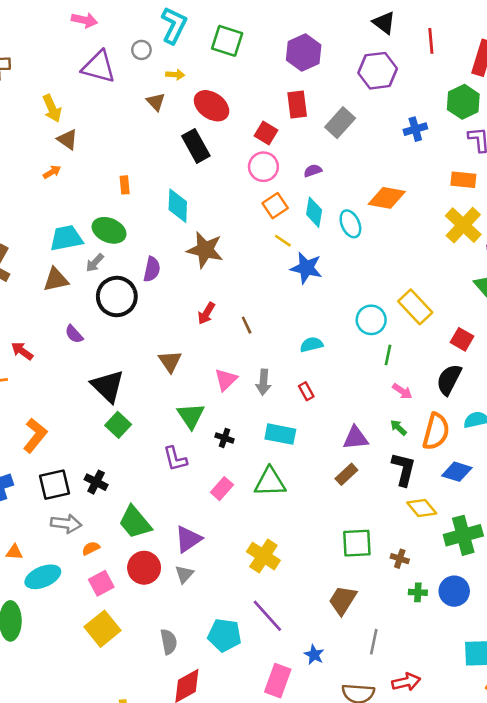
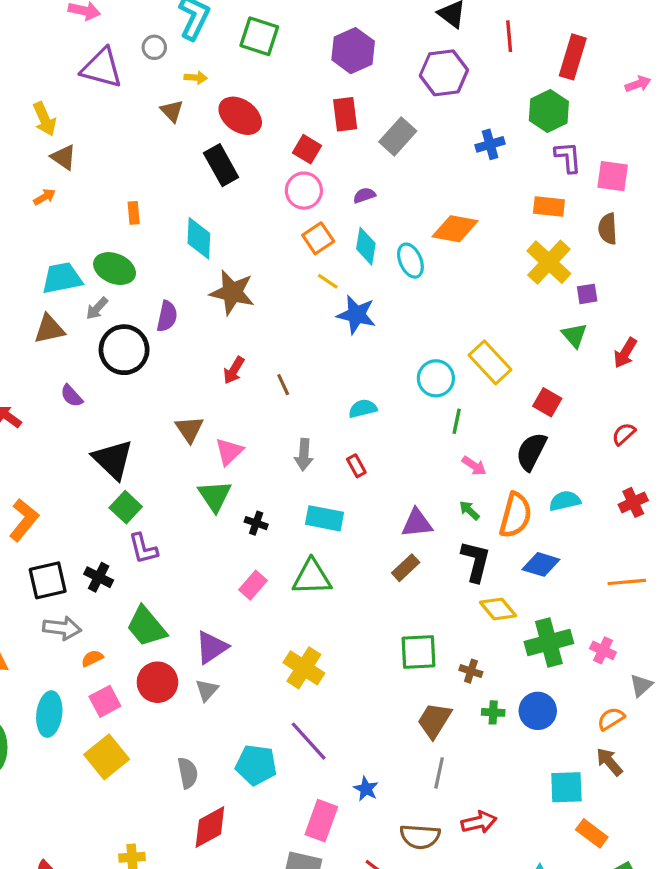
pink triangle: (226, 380) -> (229, 451), moved
purple L-shape: (175, 459) -> (143, 549), moved
cyan ellipse: (43, 577) -> (49, 714), moved, turned -60
brown trapezoid: (343, 600) -> (434, 720), moved

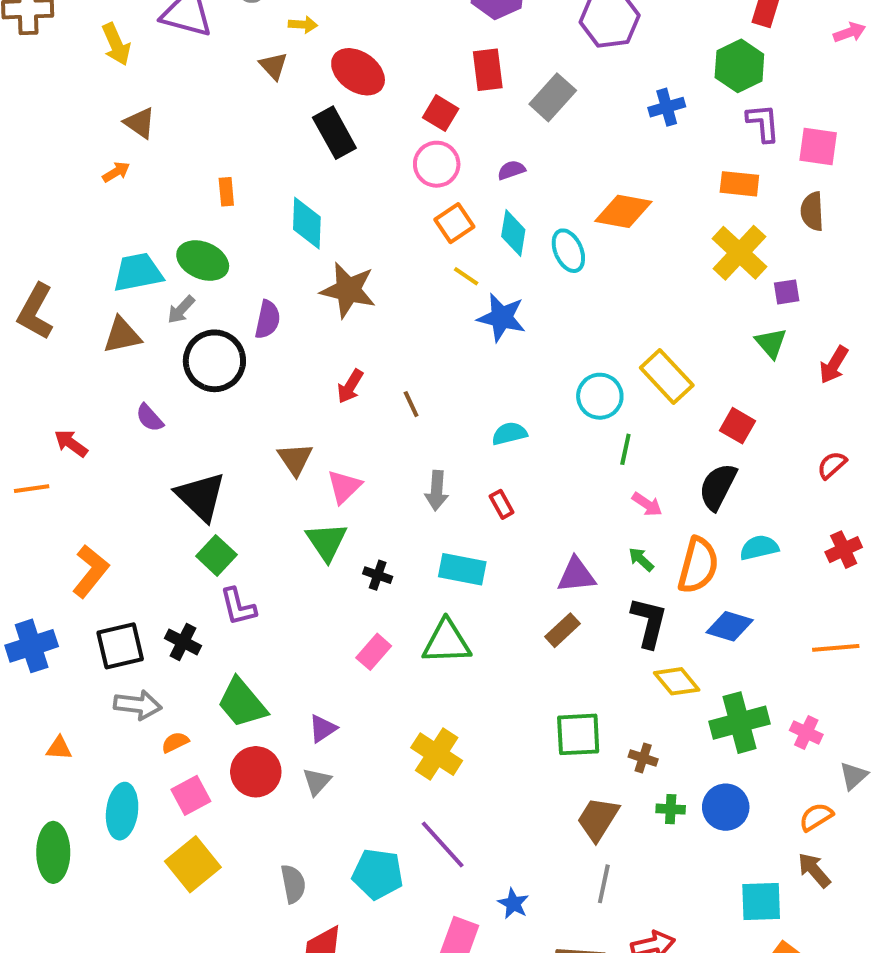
yellow arrow: (45, 119) -> (116, 44), moved
purple triangle: (212, 647) -> (323, 729), size x0.7

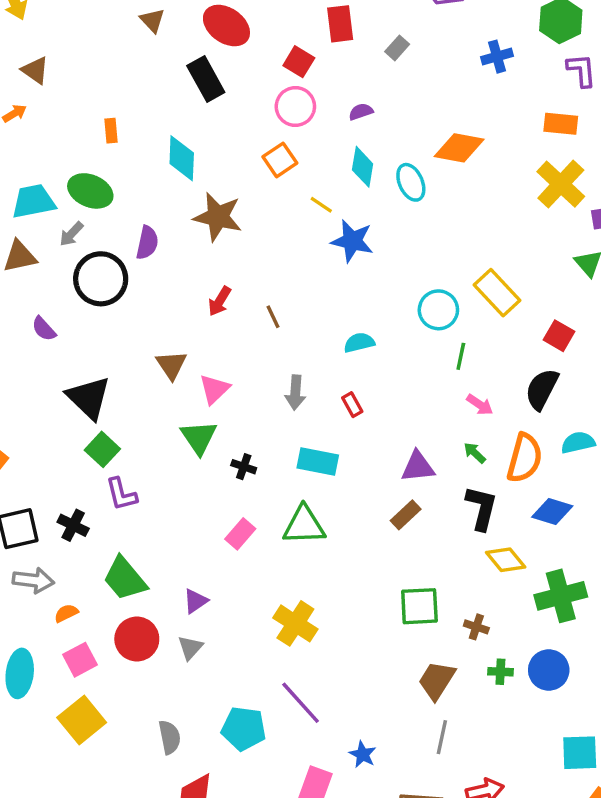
gray rectangle: (553, 97) -> (397, 48), size x0.6
orange square: (454, 223) -> (280, 160), moved

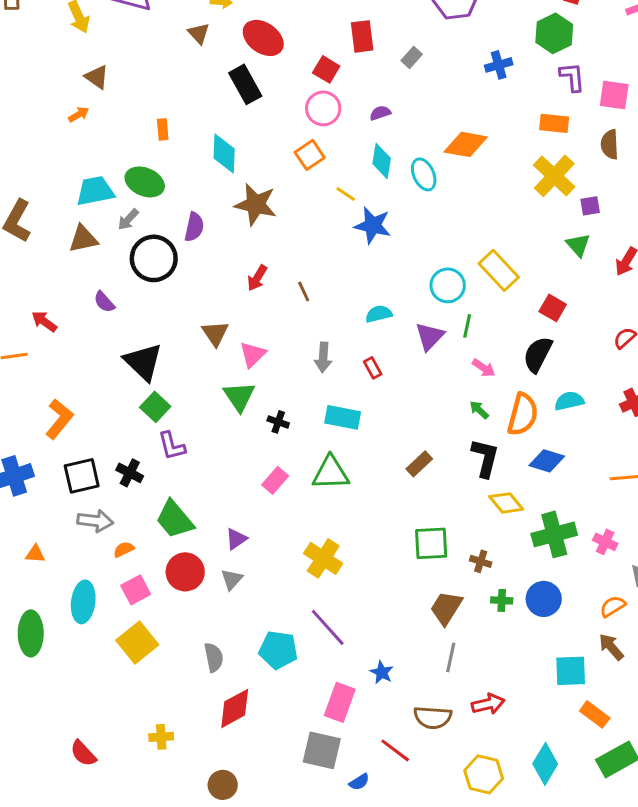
purple triangle: (418, 467) -> (430, 336), moved, turned -40

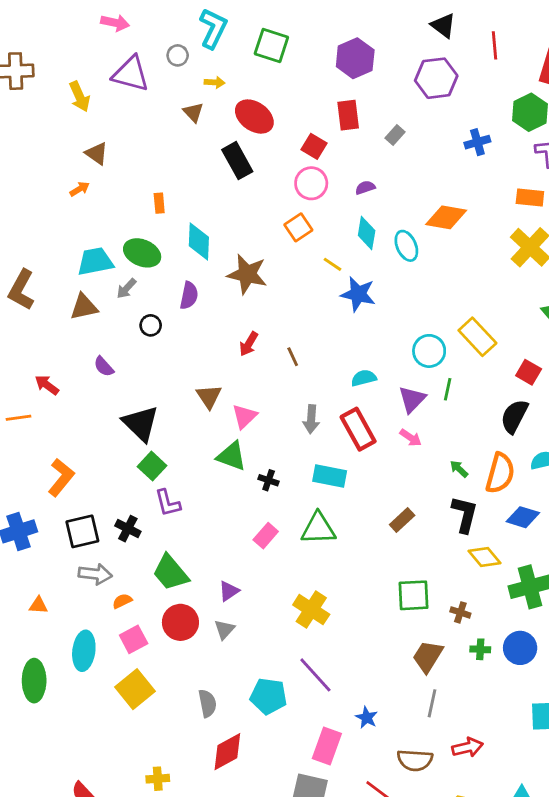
cyan diamond: (224, 153) -> (199, 242), moved
black circle: (154, 258) -> (151, 325), size x0.5
red rectangle: (373, 368) -> (358, 429), size x2.0
pink arrow: (484, 368) -> (411, 438), moved
green triangle: (239, 396) -> (232, 456), turned -36

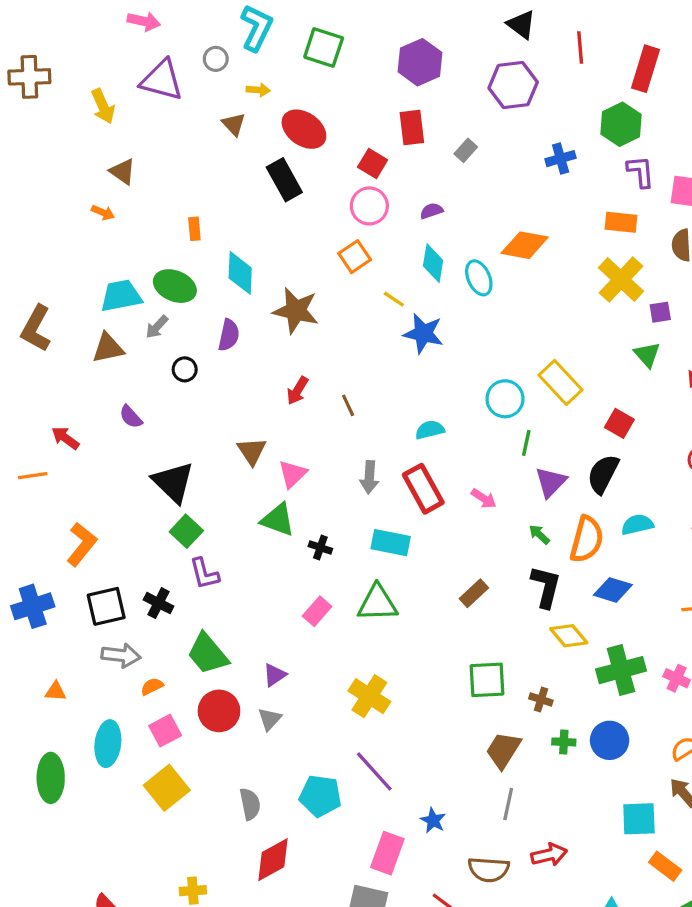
orange arrow: (80, 189) -> (103, 212), turned 54
purple triangle: (412, 399) -> (551, 482), moved

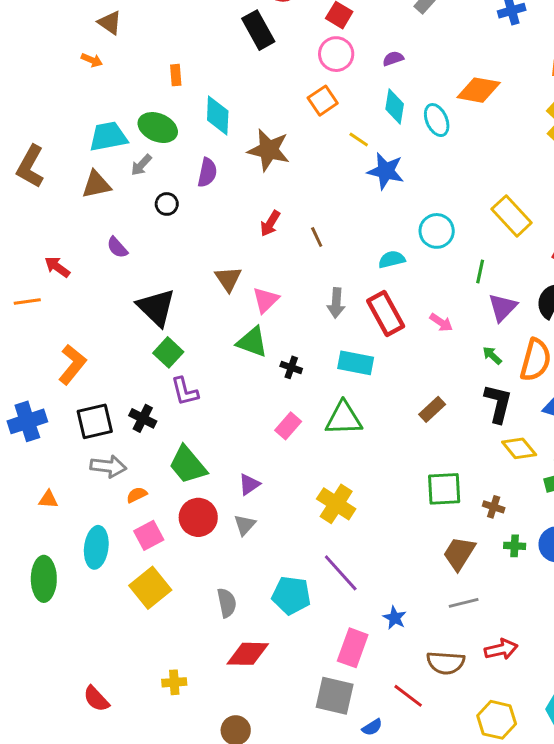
cyan circle: (505, 399) -> (437, 231), moved
gray line: (508, 804) -> (464, 603), turned 64
red diamond: (273, 860) -> (248, 654), turned 30

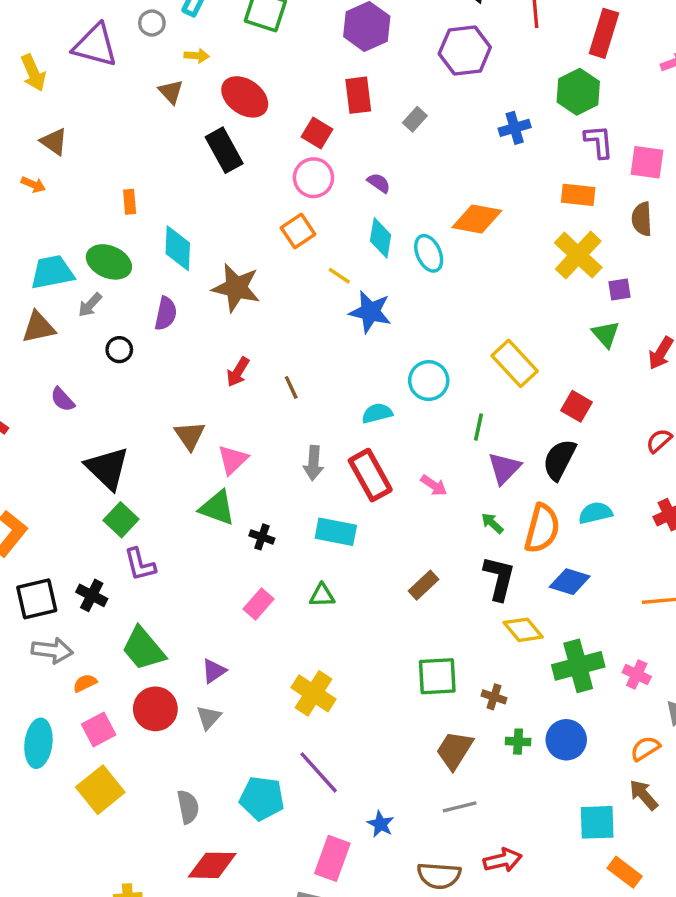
purple semicircle: (393, 59) -> (379, 183), turned 54
green triangle: (344, 418) -> (322, 595), size x0.6

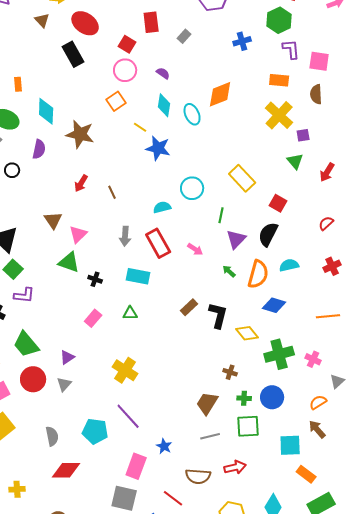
orange diamond: (477, 219) -> (220, 94), turned -32
purple L-shape: (140, 564) -> (24, 295), turned -70
black L-shape: (499, 578) -> (218, 315), moved
green square: (437, 676) -> (248, 426), moved

